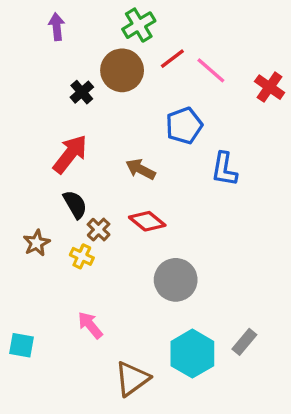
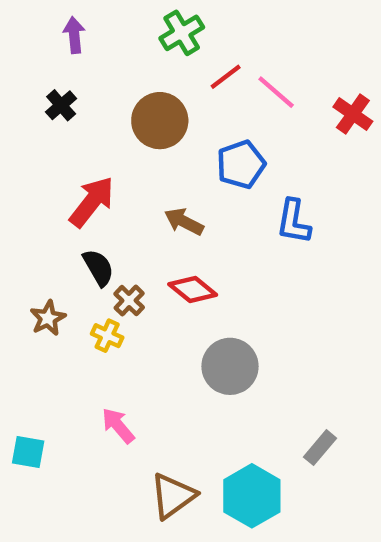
brown circle: (122, 70) -> (160, 121), moved
black cross: (82, 92) -> (61, 105), moved
cyan hexagon: (192, 354) -> (252, 496), moved

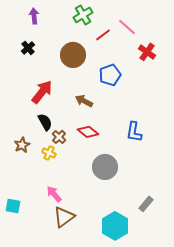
pink line: (276, 92) -> (127, 27), moved
red cross: (353, 114) -> (147, 52), moved
blue L-shape: (294, 222) -> (134, 132), moved
brown triangle: (173, 496) -> (64, 217), moved

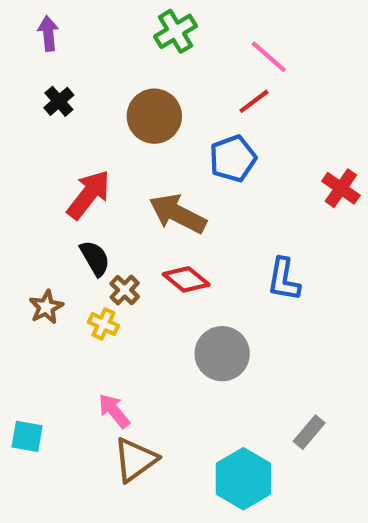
purple arrow: (34, 16) -> (48, 33), moved
red line: (103, 35) -> (254, 101), moved
red cross: (147, 52) -> (341, 188), moved
brown arrow: (84, 101) -> (178, 214), size x1.5

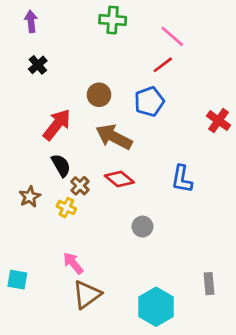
green cross: (176, 31) -> (113, 20), turned 35
brown circle: (154, 116) -> (99, 95), moved, size x0.7
gray circle: (222, 354) -> (142, 227), size x0.6
gray rectangle: (309, 432) -> (209, 284), moved, turned -45

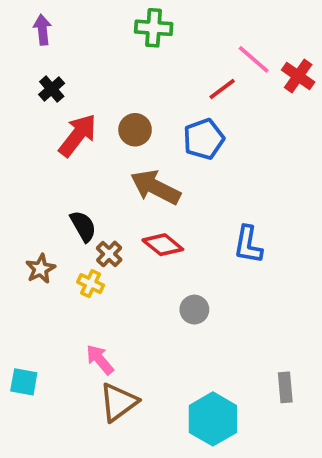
pink line: (172, 36) -> (254, 59), moved
red cross: (219, 121) -> (298, 76), moved
red arrow: (57, 125) -> (78, 135), moved

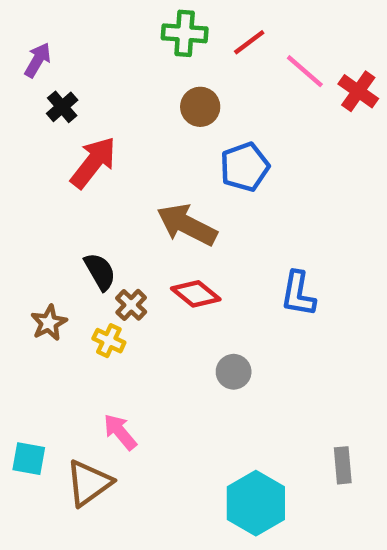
purple arrow: (42, 30) -> (38, 60), moved, turned 36
red line: (222, 89) -> (249, 42), moved
brown circle: (135, 130) -> (200, 107), moved
brown triangle: (118, 402) -> (89, 483), moved

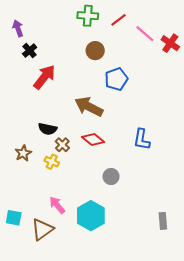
purple arrow: (38, 60) -> (18, 28), turned -49
black semicircle: (100, 272) -> (48, 129), turned 132
cyan hexagon: (256, 503) -> (91, 216), moved

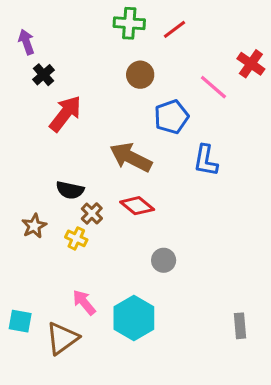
pink line: (145, 34) -> (213, 87), moved
blue L-shape: (142, 139) -> (206, 160), moved

